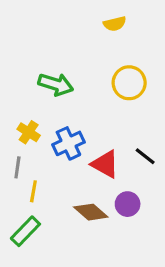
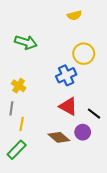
green arrow: (56, 84) -> (26, 42), moved
blue cross: (68, 143) -> (66, 75), moved
black line: (145, 156) -> (94, 114), moved

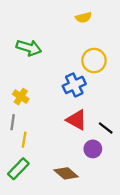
brown diamond: (59, 137) -> (66, 173), moved

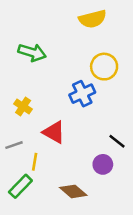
yellow semicircle: (84, 17) -> (93, 19), size x1.5
red triangle: (77, 120) -> (54, 132), moved
gray line: (13, 122) -> (14, 145), moved, turned 63
yellow line: (24, 140) -> (35, 162), moved

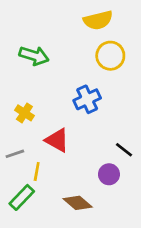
yellow circle: (104, 67) -> (110, 56), moved

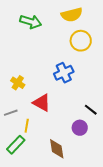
green arrow: (34, 56) -> (31, 22), moved
brown diamond: (78, 203) -> (57, 149), turned 40

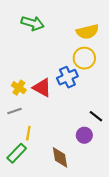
yellow semicircle: (72, 15) -> (87, 32), moved
yellow circle: (81, 41) -> (84, 58), moved
red triangle: (42, 103) -> (42, 88), moved
gray line: (11, 113) -> (15, 111), moved

